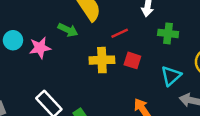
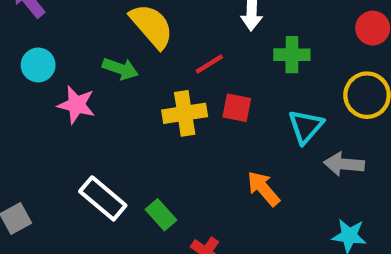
cyan circle: (13, 40) -> (38, 65), moved
pink star: (40, 48) -> (76, 105), turned 30

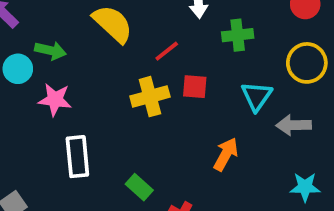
green arrow: (120, 69) -> (50, 51), moved
orange arrow: (263, 189) -> (226, 154), turned 76
white rectangle: (103, 198) -> (77, 157), moved, turned 51

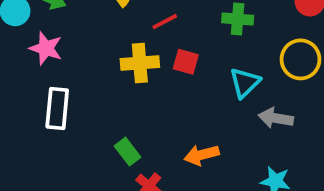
orange arrow: (226, 154) -> (202, 155), moved, turned -144
green rectangle: (139, 187) -> (128, 152), moved

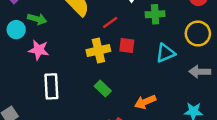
cyan triangle: (245, 83) -> (165, 53), turned 30
gray arrow: (276, 118) -> (200, 72), moved
green rectangle: (128, 152) -> (103, 88), moved

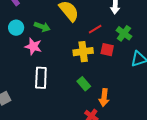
green cross: (155, 14) -> (124, 33), moved, turned 35
green arrow: (37, 19) -> (42, 27), moved
orange arrow: (145, 102) -> (104, 98), moved, turned -66

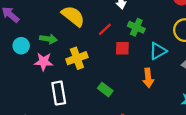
yellow cross: (83, 52) -> (77, 58), moved
orange arrow: (104, 98) -> (148, 78), moved

